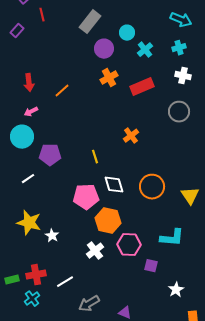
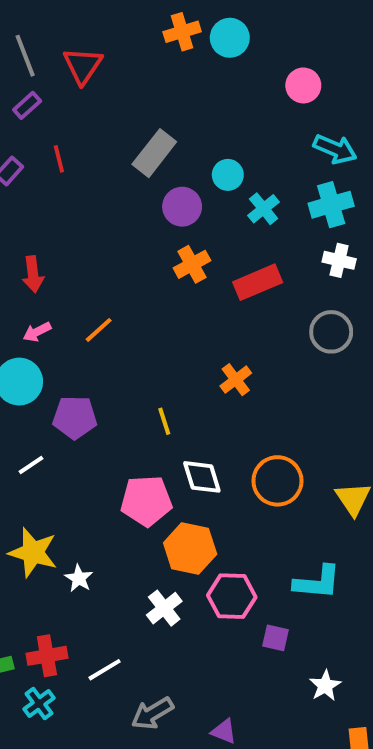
red line: (42, 15) -> (59, 159), moved
cyan cross: (179, 48) -> (331, 205), size x1.5
orange line: (62, 91) -> (99, 330), moved

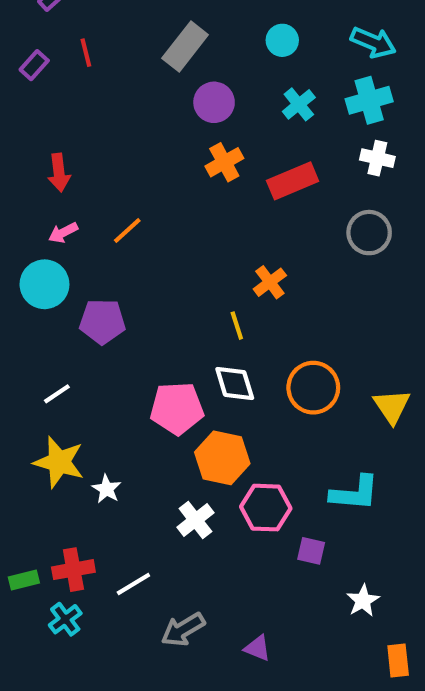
cyan circle: (228, 175) -> (282, 40), moved
yellow line: (164, 421) -> (237, 326), moved
white line: (31, 465) -> (57, 394), moved

